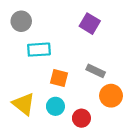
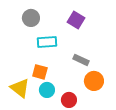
gray circle: (21, 21) -> (31, 18), moved
cyan rectangle: (39, 50) -> (47, 42), moved
orange square: (59, 78) -> (40, 72), moved

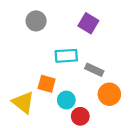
cyan rectangle: (47, 42) -> (66, 56), moved
cyan circle: (47, 90) -> (66, 100), moved

